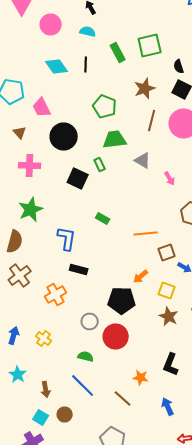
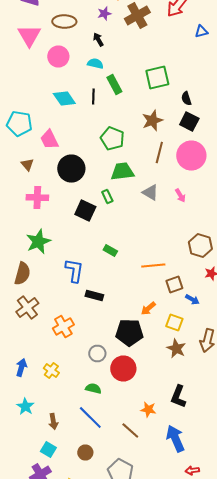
green rectangle: (118, 52) -> (114, 84), moved
pink arrow: (170, 178) -> (180, 196), moved
black rectangle: (79, 270) -> (94, 296), moved
blue arrow: (168, 406) -> (175, 438), size x1.5
brown circle: (65, 414) -> (85, 452), moved

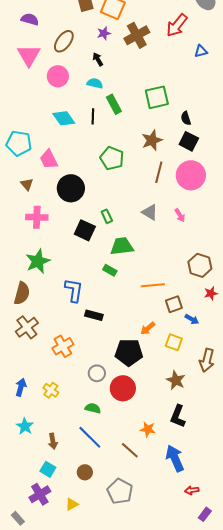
brown ellipse: (64, 22) -> (64, 41), turned -55
green trapezoid: (122, 172) -> (122, 246), moved
brown star: (176, 348) -> (176, 380), moved

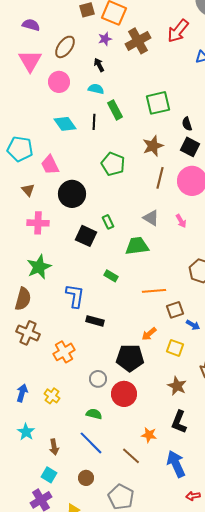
green trapezoid: (122, 246) -> (137, 246), moved
brown cross: (27, 327) -> (28, 333), turned -30

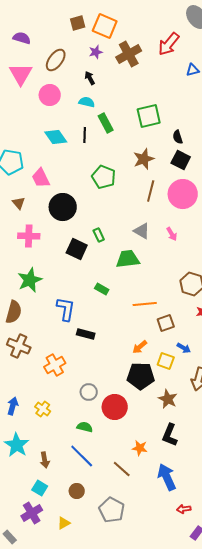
blue arrow: (193, 325) -> (184, 348), moved
black pentagon: (130, 358) -> (141, 376), moved
cyan star: (26, 432) -> (17, 445), size x1.4

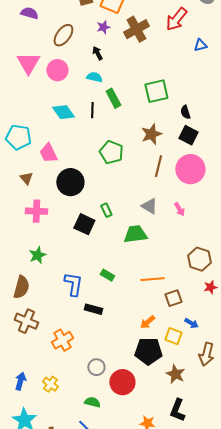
pink triangle: (21, 74) -> (28, 63), moved
green star: (30, 280) -> (37, 255), size x0.7
green rectangle: (102, 289) -> (107, 275), moved

